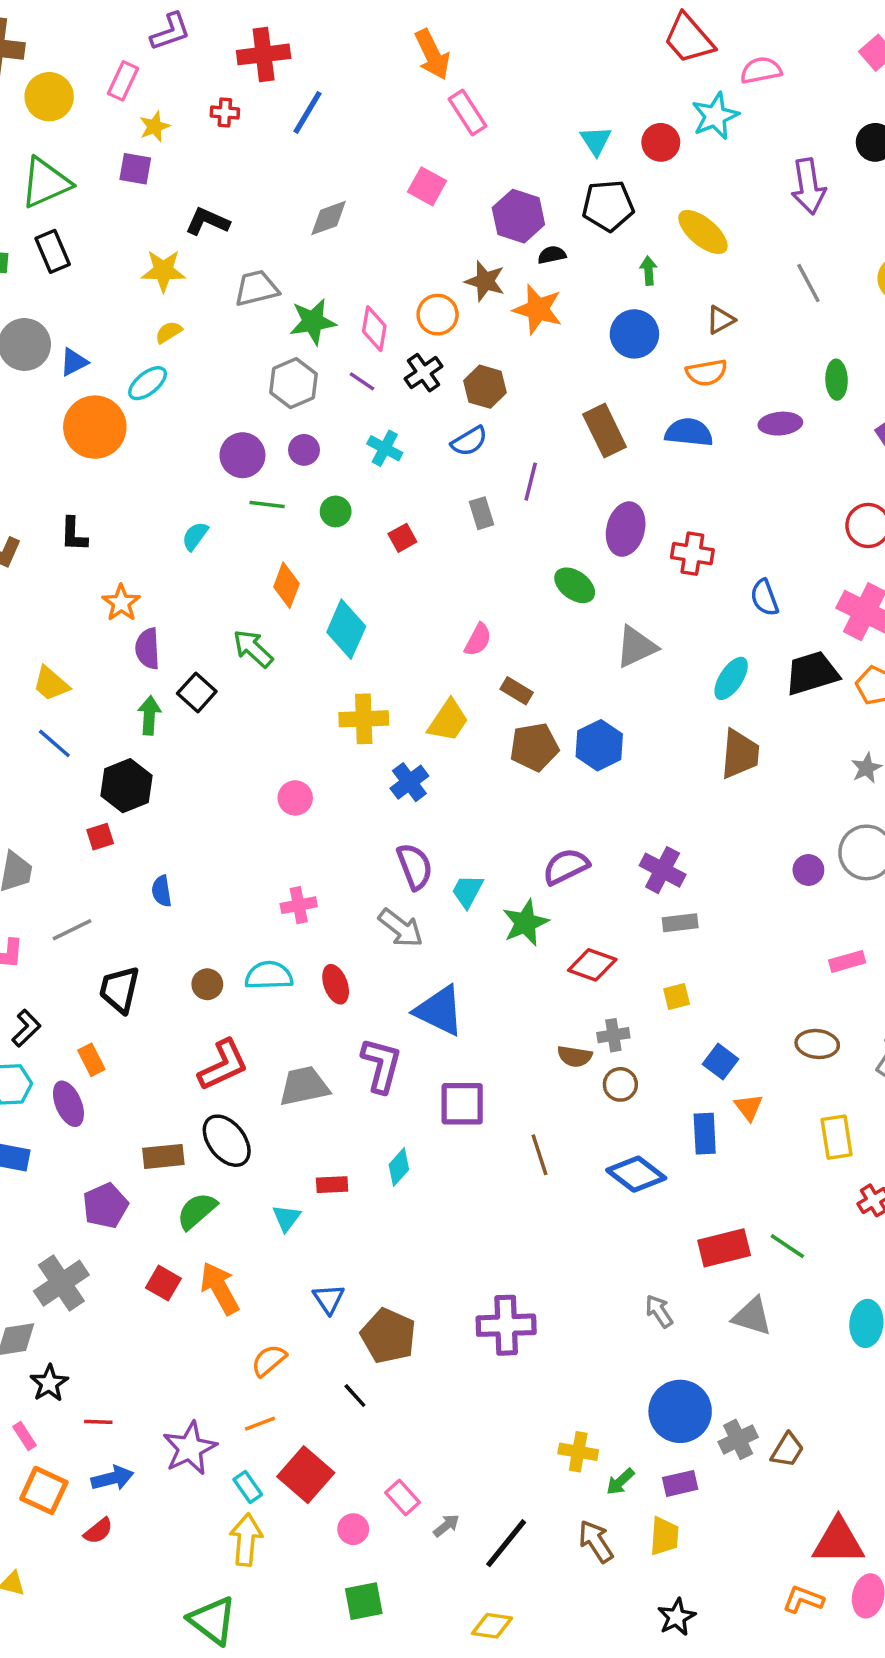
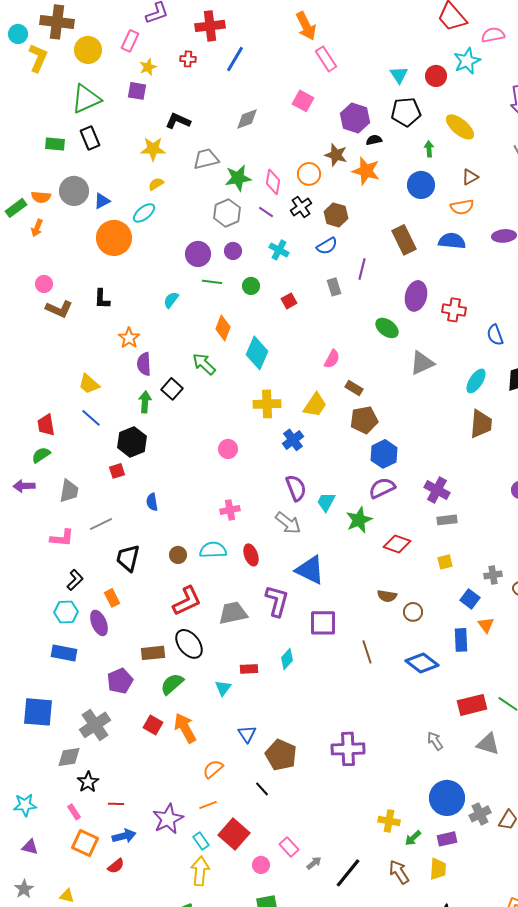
blue hexagon: (599, 745) -> (384, 454), moved
gray cross: (613, 1035) -> (493, 575), moved

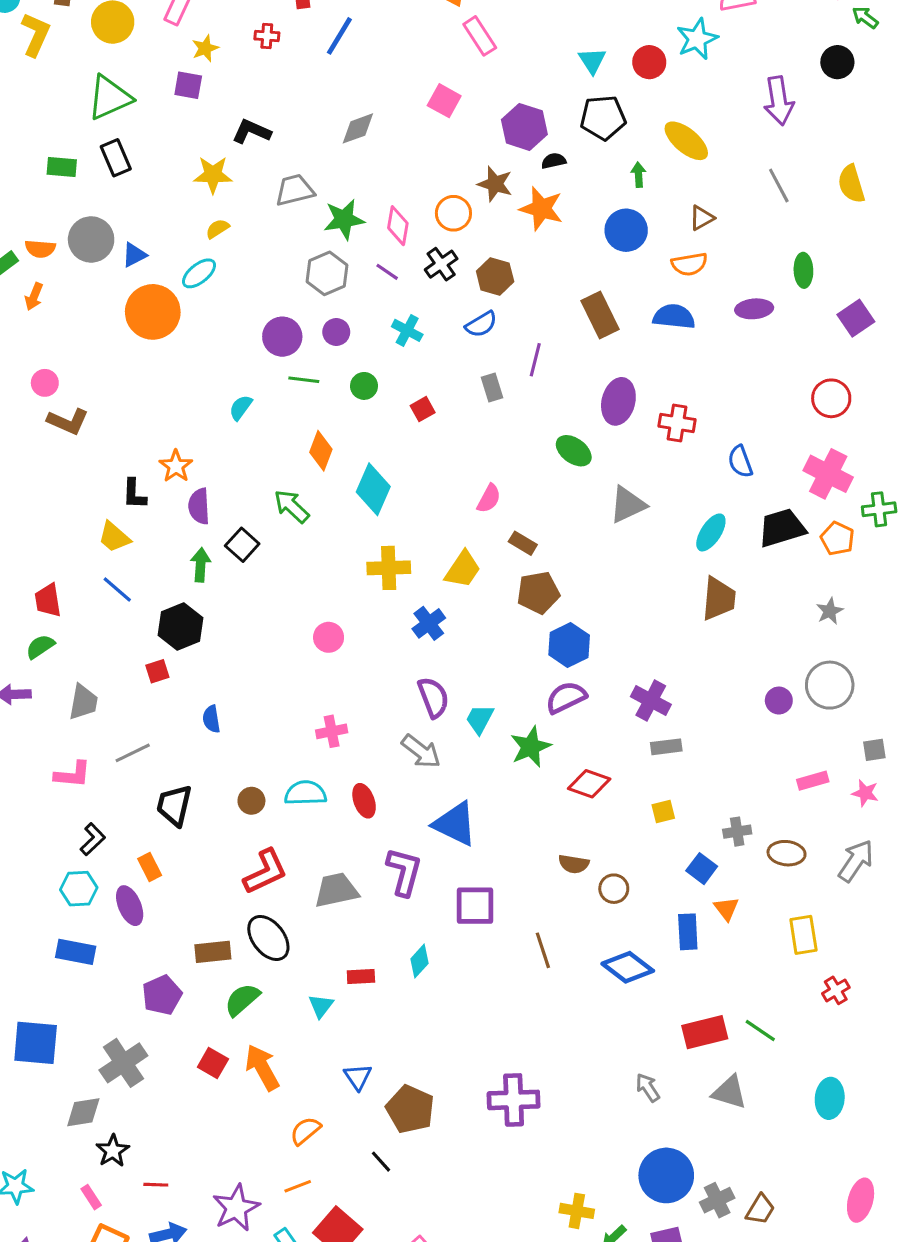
black L-shape: (102, 299) -> (134, 494), moved

